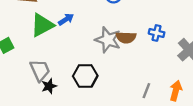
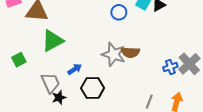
blue arrow: (66, 19) -> (75, 69), moved
blue cross: (157, 33) -> (170, 67), moved, turned -32

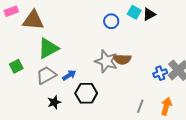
gray trapezoid: (50, 83) -> (46, 75), moved, turned -95

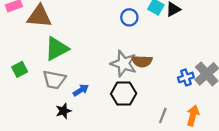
gray trapezoid: (46, 75) -> (54, 80), turned -140
blue arrow: (69, 75) -> (81, 90), moved
black hexagon: (86, 93) -> (124, 94), moved

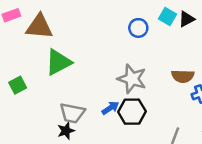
brown semicircle: (142, 61) -> (183, 76), moved
gray trapezoid: (54, 80) -> (72, 113), moved
blue arrow: (81, 90) -> (110, 108), moved

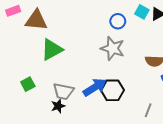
gray star: (132, 79) -> (113, 48), moved
green square: (18, 85) -> (28, 84), moved
blue arrow: (110, 108) -> (95, 87), size x1.6

